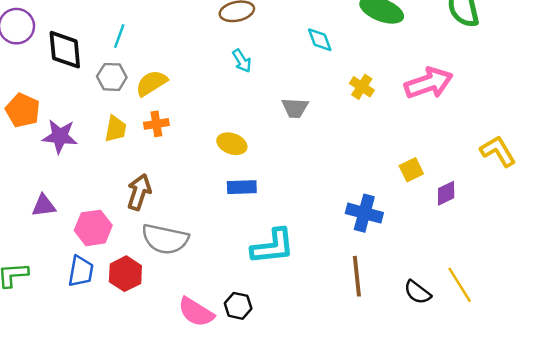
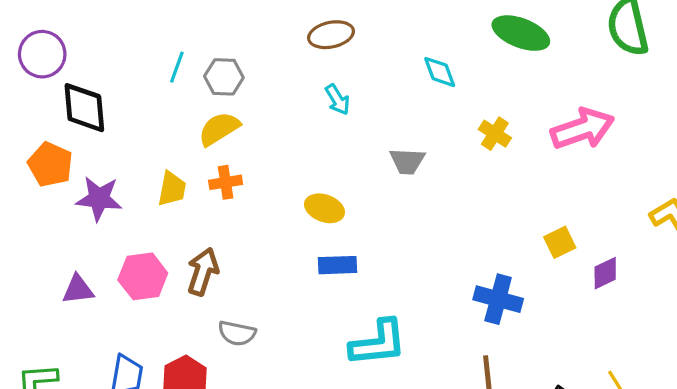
black diamond: (65, 50) -> (84, 108), moved
gray hexagon: (112, 77) -> (224, 77), moved
pink hexagon: (93, 228) -> (143, 276), moved
gray semicircle: (165, 239) -> (237, 333), size x0.6

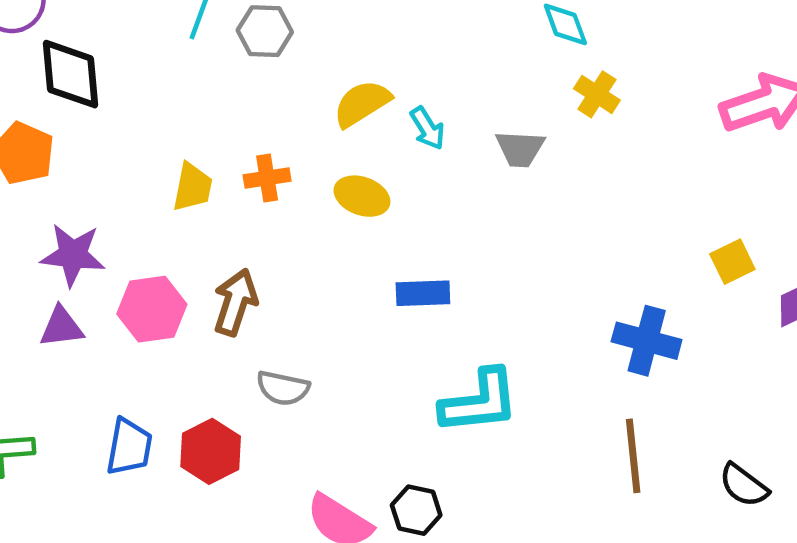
cyan arrow: (337, 100) -> (427, 128), moved
yellow semicircle: (219, 129) -> (362, 103), moved
yellow cross: (495, 134) -> (597, 94), moved
purple star: (99, 199) -> (73, 255), moved
yellow ellipse: (324, 208) -> (362, 196), moved

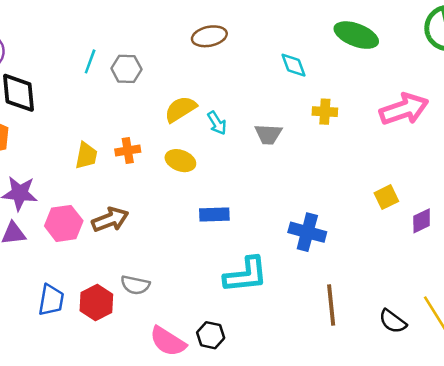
yellow cross: (597, 94) -> (325, 112), moved, turned -30
brown arrow: (235, 302) -> (110, 220), turned 51
blue cross: (647, 341) -> (307, 232), moved
gray semicircle: (283, 388) -> (135, 285), moved

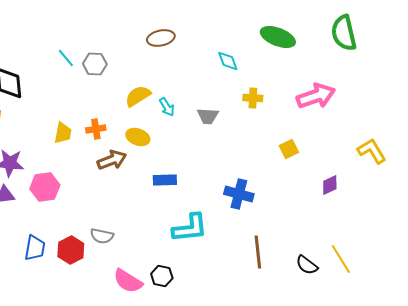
cyan line: (90, 61) -> (66, 58), turned -60
yellow square: (386, 197) -> (289, 149), moved
brown arrow: (110, 220) -> (112, 160), moved

